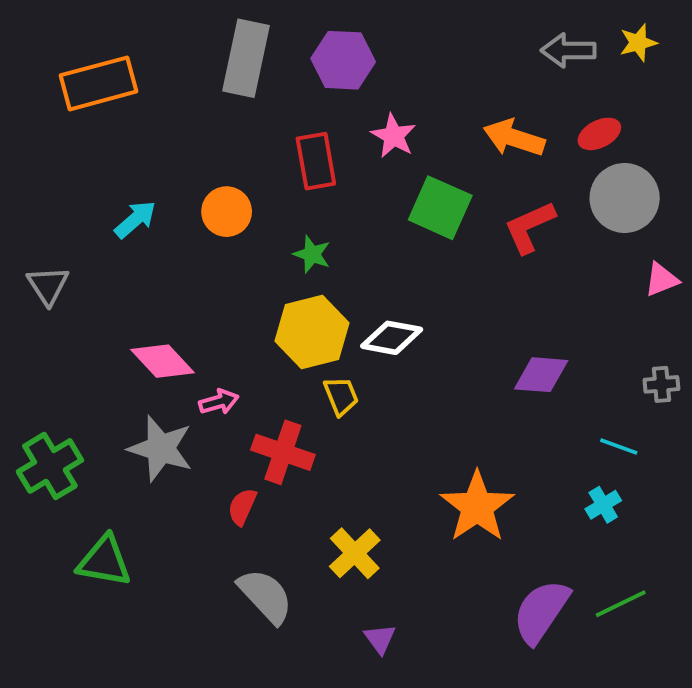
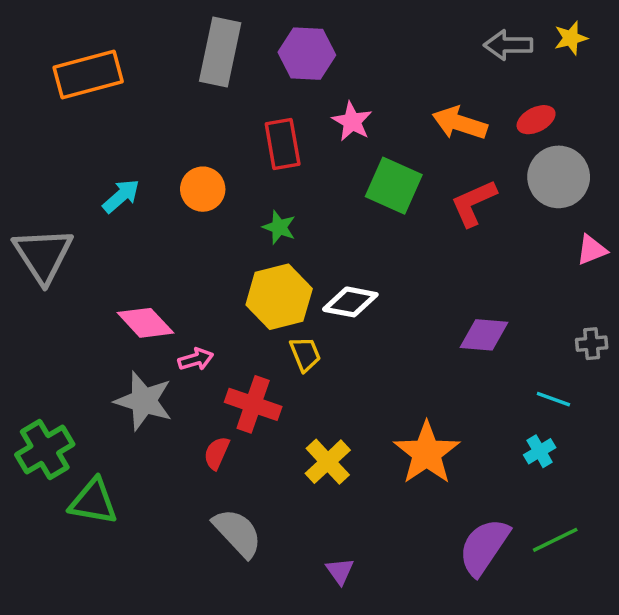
gray triangle: (48, 285) -> (43, 255), size x1.6
green cross: (50, 466) -> (45, 450), moved
yellow cross: (355, 553) -> (328, 462), moved

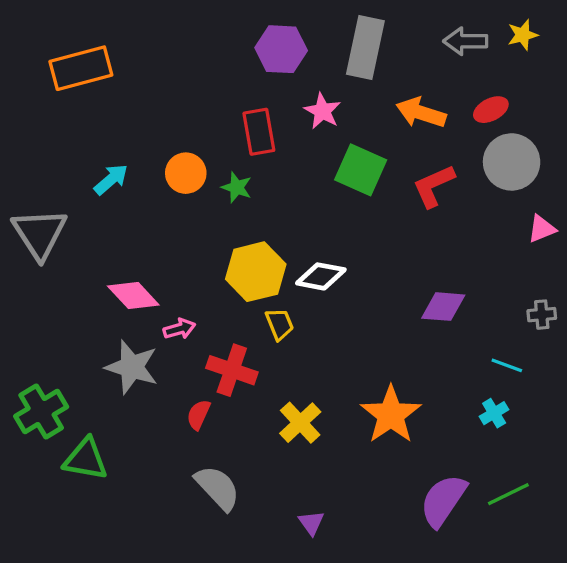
gray rectangle: (220, 52) -> (365, 48), moved
green star: (279, 227) -> (237, 187), moved

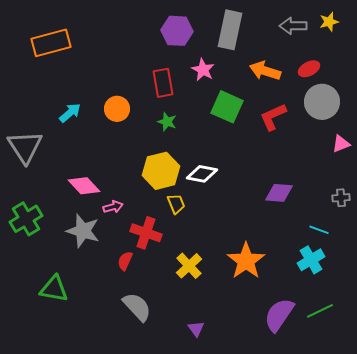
green star: (237, 187) -> (167, 122), moved
green cross: (41, 411) -> (26, 219), moved
cyan cross: (494, 413) -> (311, 260), size x1.5

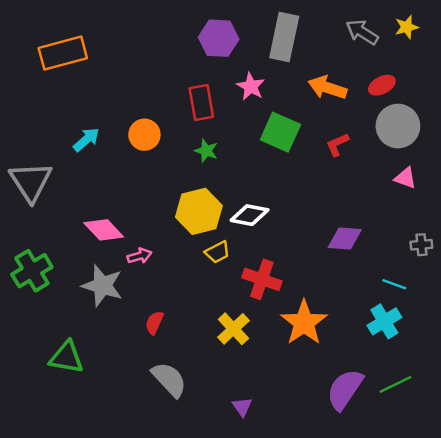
gray arrow: (293, 26) -> (362, 32), turned 32
red L-shape: (273, 117) -> (337, 145), size x0.7
pink triangle: (341, 144) -> (405, 178), moved, turned 42
yellow trapezoid: (176, 204) -> (217, 252), turned 85
red cross: (146, 233) -> (262, 279), moved

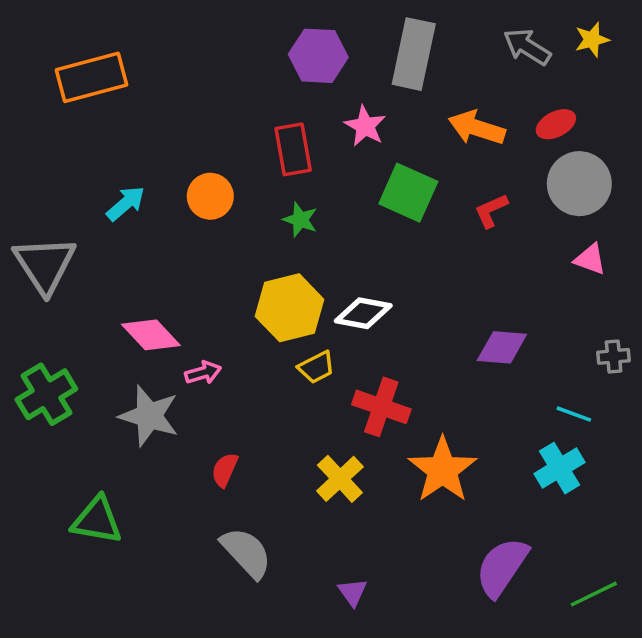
green line: (395, 384) -> (594, 594), moved

